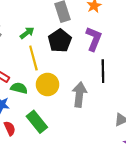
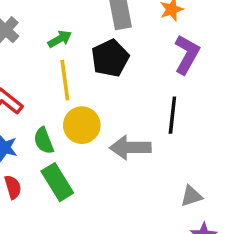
purple L-shape: (94, 39) -> (187, 54), moved
green semicircle: (19, 88) -> (44, 141), moved, turned -133
gray arrow: (79, 95) -> (130, 148), turned -105

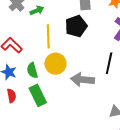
green arrow: (60, 39) -> (37, 10), moved

